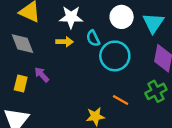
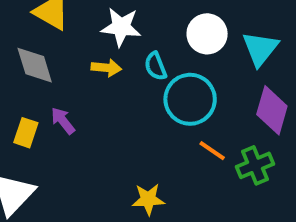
orange line: (121, 100) -> (212, 151), moved

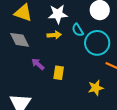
yellow rectangle: (26, 133) -> (59, 73), moved
yellow star: (148, 199) -> (96, 88), moved

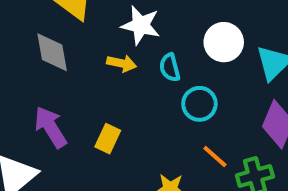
cyan circle: (97, 43) -> (199, 104), size x0.7
purple arrow: (38, 64) -> (50, 127), moved, size x1.5

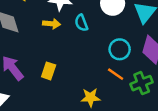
cyan circle: (199, 104) -> (120, 49), moved

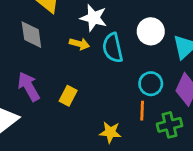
cyan semicircle: (81, 23) -> (113, 48), size x1.5
orange line: (116, 74) -> (142, 111), turned 49

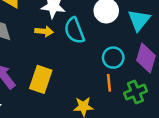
yellow rectangle: (68, 96) -> (41, 79), size x1.5

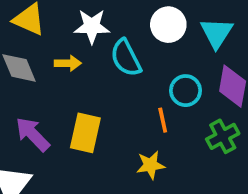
yellow arrow: (44, 31) -> (68, 63), moved
orange line: (109, 83) -> (163, 120), moved

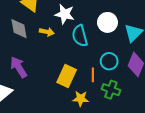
yellow rectangle: (85, 133) -> (67, 76), moved
green cross: (223, 136) -> (111, 90), moved, turned 36

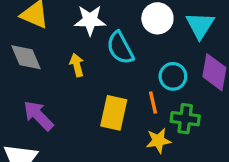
yellow arrow: (47, 32) -> (77, 65), moved, turned -104
yellow star: (81, 99) -> (158, 141), moved

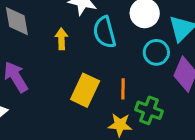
cyan circle: (173, 76) -> (156, 52), moved

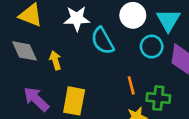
yellow arrow: (61, 39) -> (55, 60), moved
yellow rectangle: (85, 90) -> (74, 101), moved

